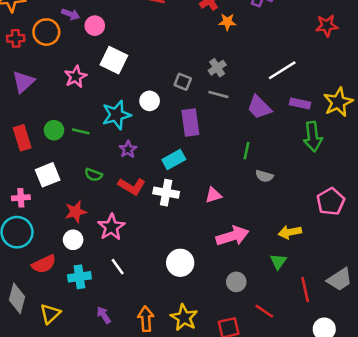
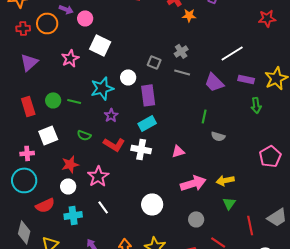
purple rectangle: (190, 123) -> (148, 95), moved
green arrow: (313, 137) -> (256, 105), size x0.7
yellow arrow: (290, 232) -> (225, 180), moved

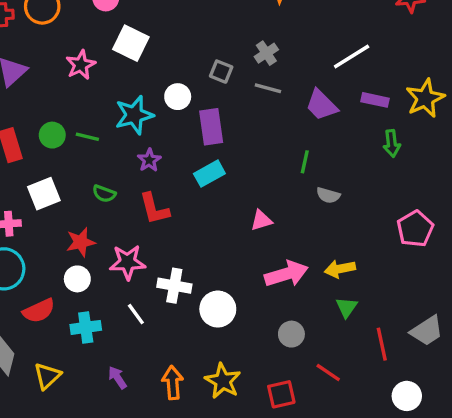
red L-shape: (114, 144) -> (154, 209), turned 45
white cross: (141, 149) -> (174, 286), moved
pink star: (98, 176) -> (127, 262), turned 30

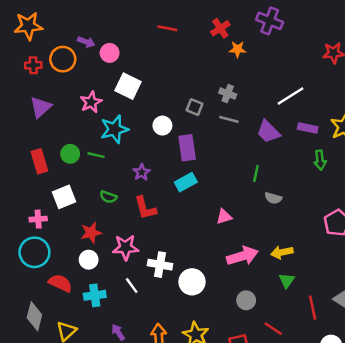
gray cross: (266, 53) -> (228, 94), turned -35
cyan star: (134, 115) -> (114, 129), moved
red semicircle: (39, 311) -> (60, 283), turned -130

